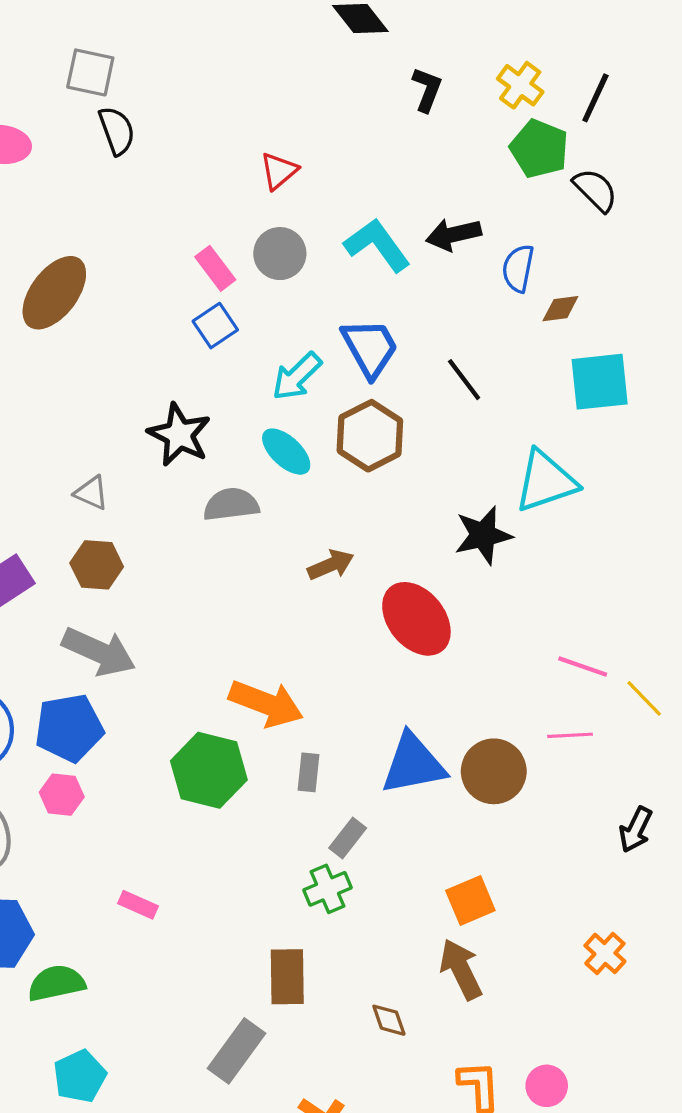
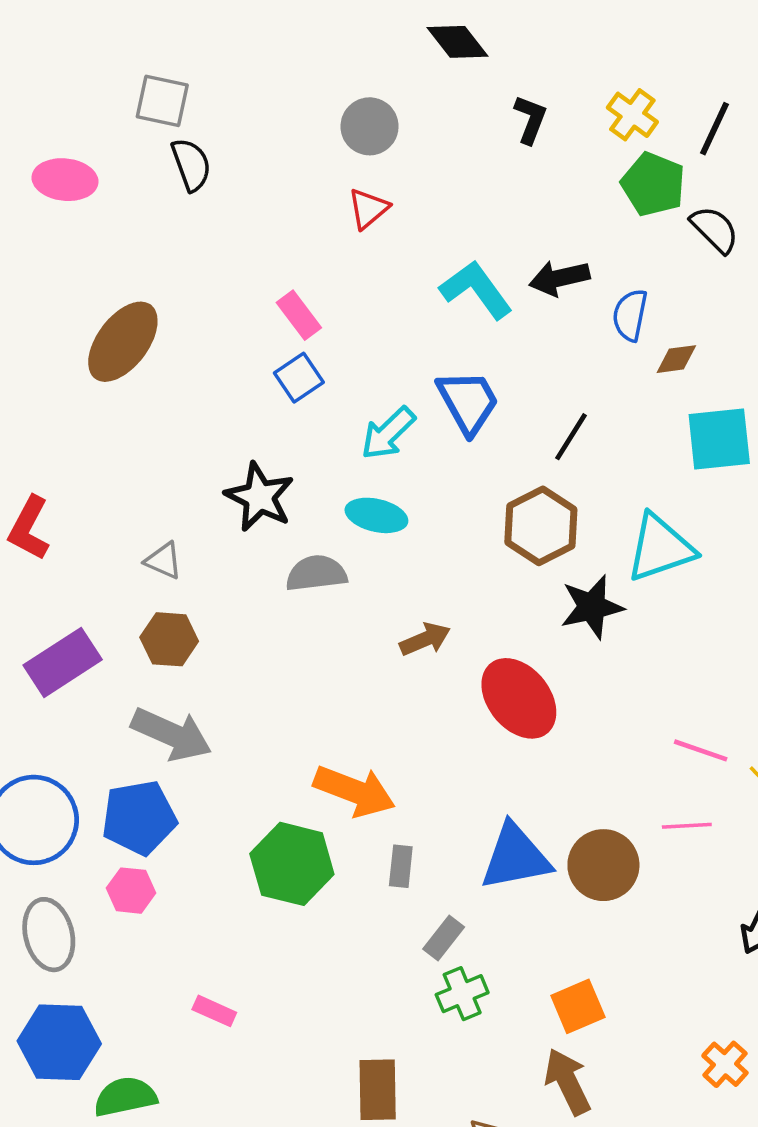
gray circle: (280, 254) -> (370, 126), moved
black line: (464, 380) -> (571, 437), turned 69
brown hexagon: (370, 436) -> (541, 526), moved
cyan ellipse: (286, 452) -> (376, 515), turned -30
green cross: (327, 889) -> (462, 994), moved

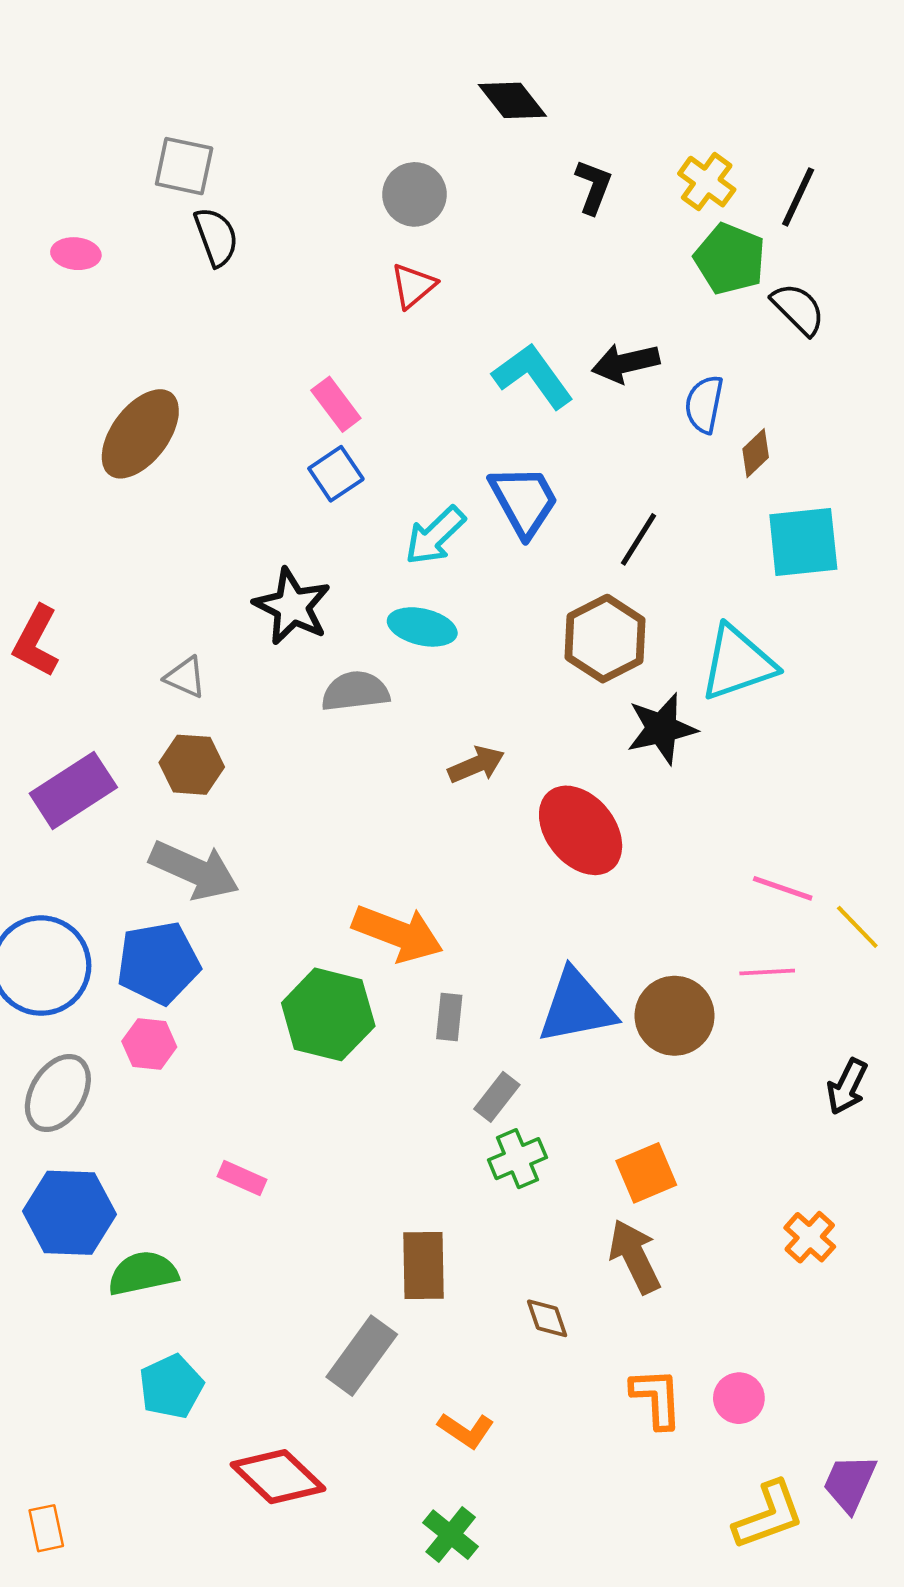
pink ellipse: (65, 180) -> (76, 254), size x0.7
brown diamond: (676, 359) -> (756, 453), turned -36
gray ellipse: (49, 935) -> (58, 1093), turned 46

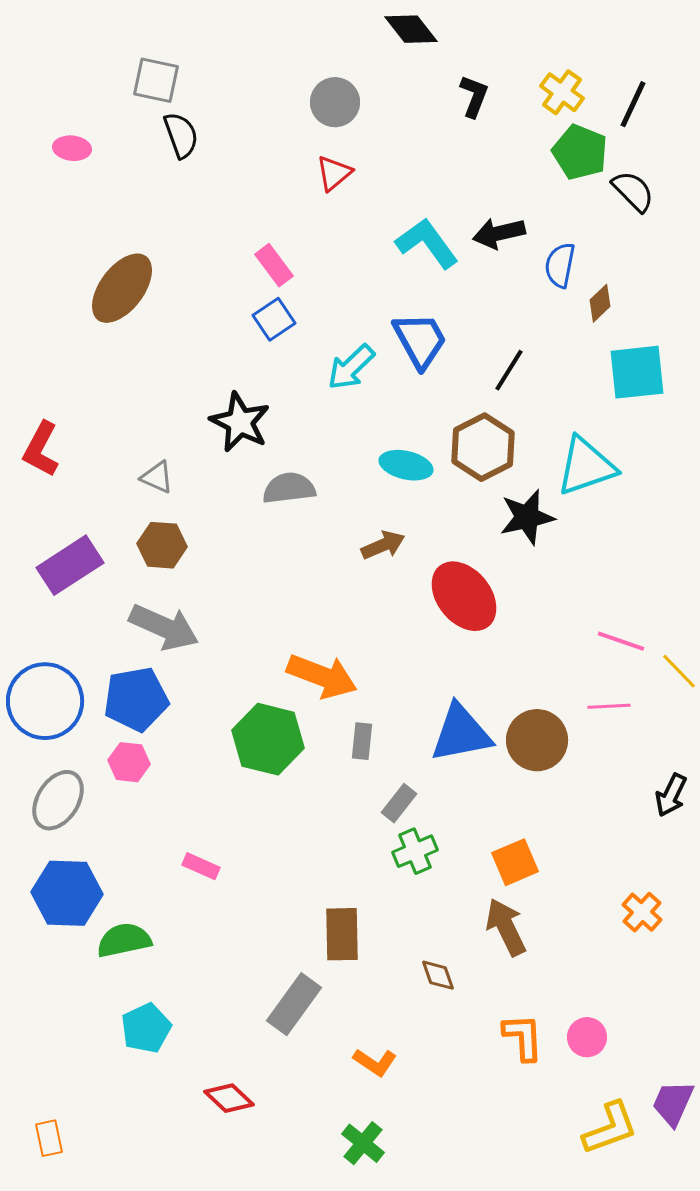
cyan ellipse: (422, 627) -> (406, 465), moved
red diamond: (278, 1477) -> (229, 1098), size x0.7

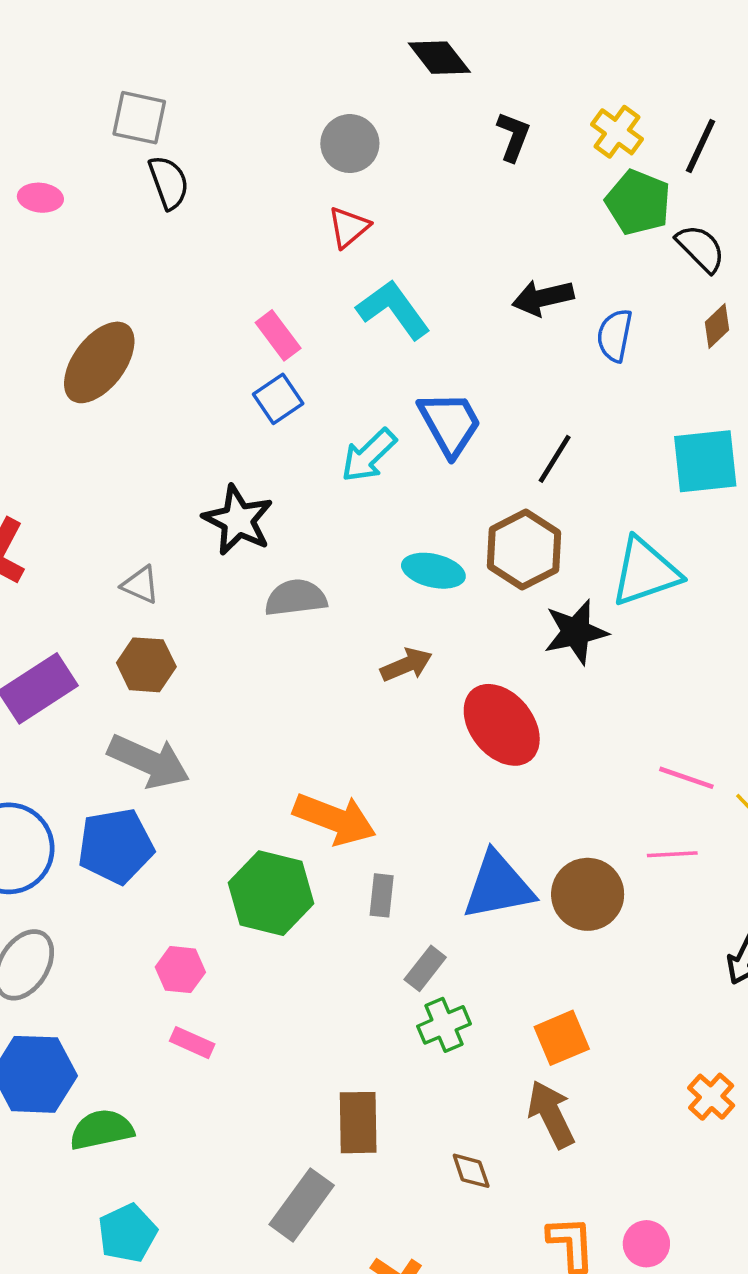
cyan L-shape: (427, 243) -> (393, 309), moved
brown diamond: (600, 303) -> (717, 326), moved
pink hexagon: (129, 762) -> (180, 970), moved

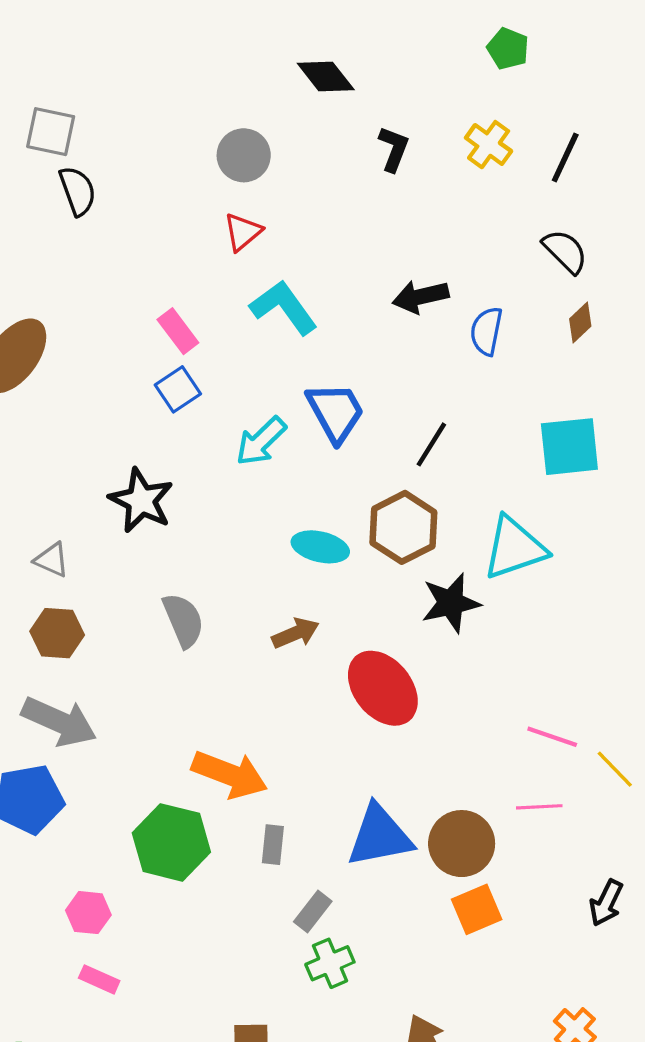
green pentagon: (638, 202) -> (508, 49), moved, size x0.7
gray semicircle: (296, 598) -> (183, 620), moved, turned 74
orange square: (562, 1038) -> (477, 909), moved

